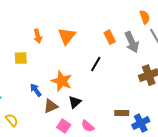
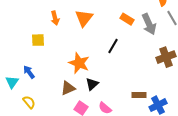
orange rectangle: (110, 37) -> (127, 19), turned -32
blue arrow: (36, 90) -> (29, 72), moved

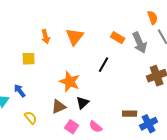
yellow semicircle: (29, 102) -> (31, 118), moved

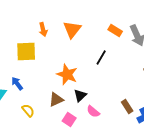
yellow square: (29, 59) -> (26, 51), size x1.5
brown rectangle: (130, 114) -> (127, 106), turned 56
pink semicircle: (96, 127) -> (93, 111), moved

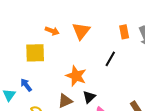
orange arrow: (43, 29) -> (52, 31), turned -56
orange rectangle: (115, 30) -> (124, 32), turned 48

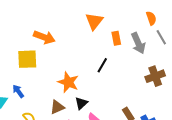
orange arrow: (52, 31) -> (44, 37), size x1.5
orange triangle: (81, 31) -> (94, 21), moved

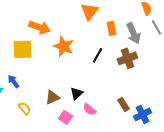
brown cross: (155, 76) -> (127, 58), moved
orange star: (68, 82) -> (63, 46), moved

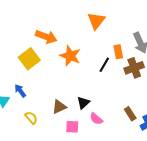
orange rectangle: (111, 28) -> (118, 52), moved
yellow square: (22, 49) -> (29, 59), turned -35
pink square: (65, 117) -> (72, 127), turned -32

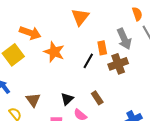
brown triangle: (59, 107) -> (33, 100), moved, turned -42
brown rectangle: (130, 114) -> (97, 98), moved

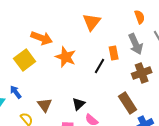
orange semicircle: (137, 14) -> (140, 17), moved
brown cross: (118, 64) -> (142, 73), moved
brown rectangle: (97, 98) -> (128, 103), moved, size x1.5

